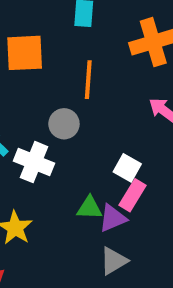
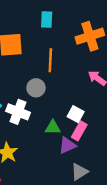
green triangle: (89, 208) -> (53, 127), moved
gray triangle: (114, 261) -> (79, 172), moved

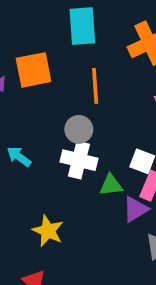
cyan rectangle: (47, 19) -> (82, 26), size x1.5
white cross: (18, 112) -> (79, 160), moved

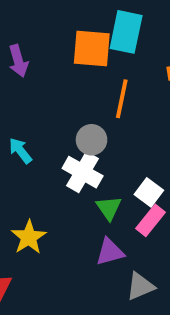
orange square: (34, 70) -> (92, 48), moved
green triangle: (111, 185) -> (109, 208), turned 45
purple triangle: (136, 209) -> (110, 252), moved

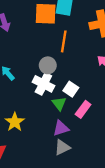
white square: (149, 192) -> (71, 89), moved
gray triangle: (140, 286) -> (62, 147), moved

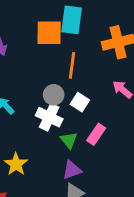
white square: (71, 89) -> (80, 102), moved
pink rectangle: (83, 109) -> (96, 134), moved

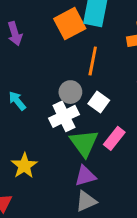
orange square: (49, 33) -> (70, 24), turned -32
white cross: (49, 117) -> (64, 116), turned 35
green triangle: (69, 140) -> (84, 143), size x1.5

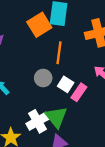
white cross: (64, 116) -> (37, 121), moved
pink rectangle: (114, 138) -> (79, 92), moved

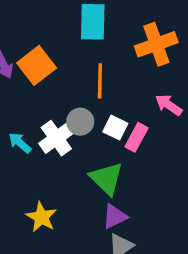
orange square: (39, 25) -> (37, 65), moved
white cross: (37, 121) -> (56, 138), moved

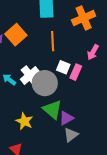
pink arrow: (169, 105) -> (93, 52), turned -91
gray circle: (80, 122) -> (45, 83), moved, size x1.6
green triangle: (106, 178) -> (52, 109), moved

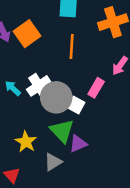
white square: (63, 67) -> (76, 105), moved
gray triangle: (71, 135) -> (53, 162), moved

